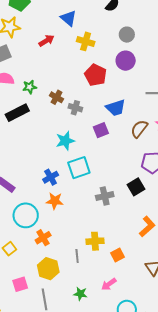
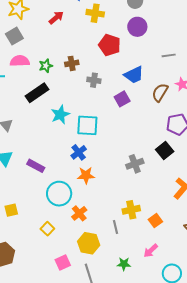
brown cross: (56, 97) -> (72, 63), moved, turned -32
cyan star: (65, 141) -> (60, 115), moved
cyan square: (79, 168) -> (87, 125), moved, turned 30

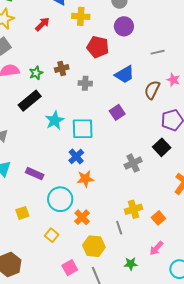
purple square: (122, 99) -> (117, 112), moved
yellow square: (11, 210) -> (22, 213), moved

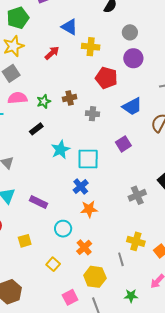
black rectangle: (30, 101) -> (36, 129), size x0.6
cyan circle: (60, 199) -> (63, 229), size x0.7
yellow cross: (134, 209) -> (136, 241), turned 30

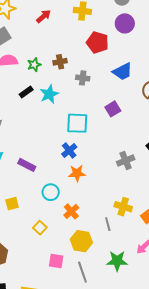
cyan star: (61, 150) -> (49, 94), moved
green star: (131, 296) -> (117, 261), size x1.5
pink square: (70, 297) -> (56, 261), turned 35

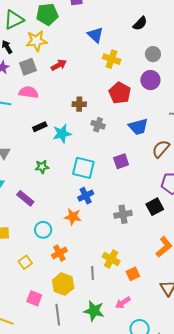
red arrow: (43, 16) -> (59, 65), moved
green star: (34, 65) -> (42, 167), moved
blue cross: (69, 150) -> (86, 196), moved

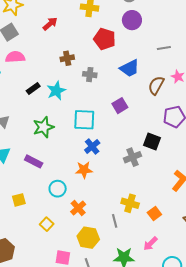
red arrow: (59, 65) -> (50, 24), moved
green star: (42, 167) -> (43, 127), size x1.5
black square: (155, 207) -> (152, 142), moved, turned -30

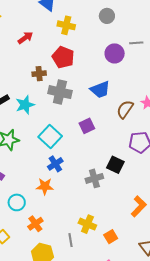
purple circle: (132, 20) -> (115, 53), moved
red pentagon: (105, 39) -> (63, 57), moved
gray line: (164, 48) -> (136, 43), moved
gray cross: (90, 75) -> (60, 92), size x1.6
cyan square: (84, 120) -> (50, 137), turned 35

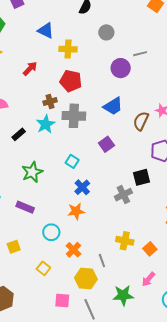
cyan star: (25, 105) -> (46, 124), moved
cyan square: (50, 137) -> (72, 161), size x0.6
black square: (115, 165) -> (141, 177), turned -30
gray line: (70, 240) -> (102, 261), moved

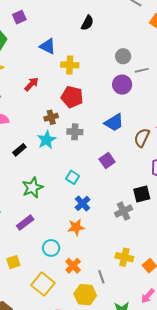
gray circle: (106, 32) -> (123, 56), moved
gray cross: (74, 116) -> (75, 132), size x0.7
purple rectangle: (25, 207) -> (25, 223), turned -60
yellow square: (43, 268) -> (43, 284), size x1.6

